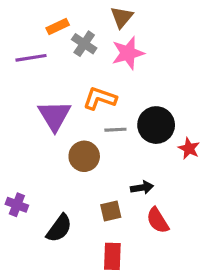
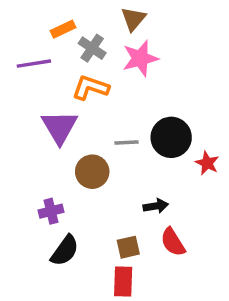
orange L-shape: (100, 98) -> (90, 88), moved
purple cross: (17, 205) -> (51, 211), moved, turned -35
brown square: (111, 211) -> (128, 247), moved

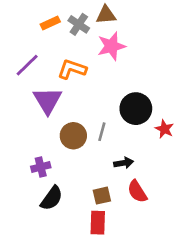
brown triangle: (133, 19) -> (106, 15), turned 45
gray cross: (92, 48) -> (79, 24), moved
purple line: (34, 64) -> (27, 65), moved, turned -35
gray line: (127, 142) -> (102, 132), moved, turned -72

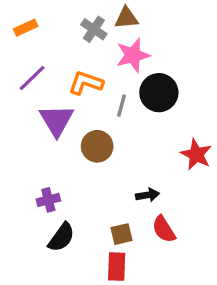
orange rectangle: (50, 23) -> (26, 28), moved
black circle: (136, 109) -> (159, 93), moved
red star: (164, 129) -> (196, 154), size x1.4
gray line: (102, 132) -> (122, 106), moved
brown circle: (73, 136) -> (97, 146), moved

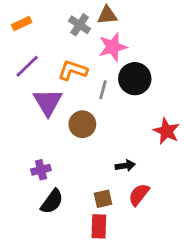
red semicircle: (164, 229) -> (139, 195), turned 70

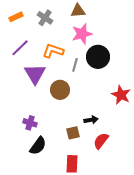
gray cross: (80, 25) -> (45, 18), moved
purple cross: (41, 170) -> (30, 123), turned 32
brown square: (103, 199) -> (73, 133), moved

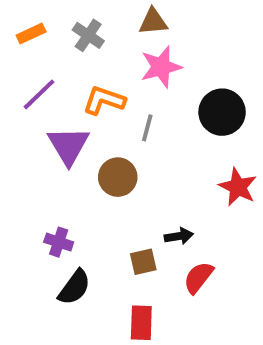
black circle: (98, 57) -> (222, 112), moved

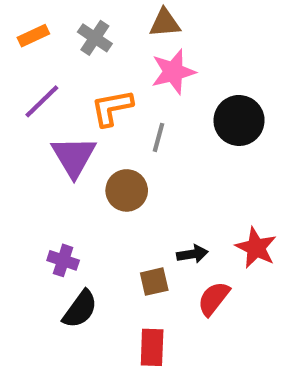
orange L-shape: (104, 100) -> (112, 108), turned -30
red star: (238, 187) -> (256, 248), moved

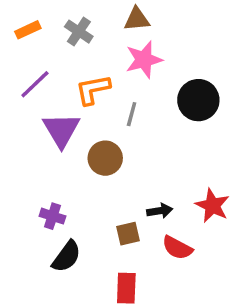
red semicircle: (214, 299) -> (177, 248), turned -100

